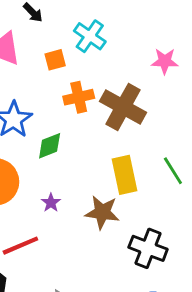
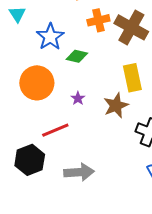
green diamond: (50, 146) -> (77, 56), turned 35
brown star: (102, 212) -> (116, 106), turned -30

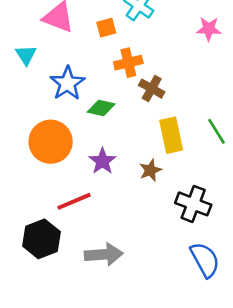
brown cross: (131, 27) -> (152, 89), moved, size x0.6
purple star: (78, 98) -> (102, 161), size x1.5
brown star: (116, 106) -> (150, 170), size x0.7

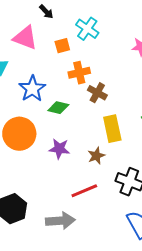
purple star: (102, 161) -> (59, 149), turned -30
red line: (74, 201) -> (84, 191), moved

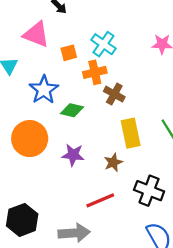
cyan cross: (87, 29) -> (103, 44), moved
orange square: (62, 46) -> (69, 53), moved

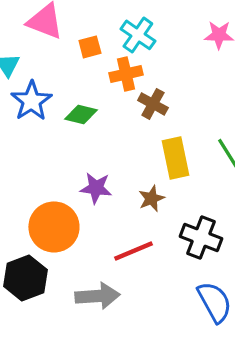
blue star: (44, 90) -> (31, 101), moved
green diamond: (72, 110) -> (81, 114), moved
orange circle: (30, 139) -> (54, 227), moved

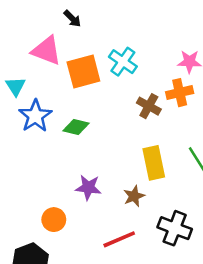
orange square: (90, 47) -> (83, 72), size x1.8
orange cross: (126, 74) -> (180, 93), moved
brown cross: (153, 104) -> (149, 106), moved
orange circle: (54, 227) -> (54, 220), size x0.6

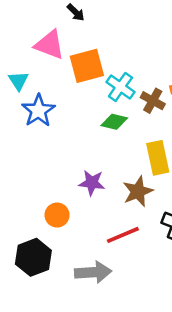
cyan cross: (123, 62) -> (120, 87), moved
green diamond: (76, 127) -> (114, 122), moved
brown star: (134, 196) -> (138, 191), size x1.4

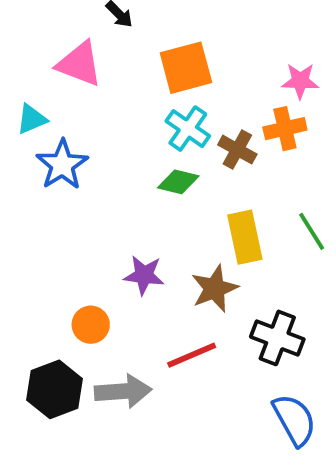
orange square: (87, 66) -> (186, 68), moved
cyan triangle: (18, 81) -> (32, 119), turned 40
gray arrow: (93, 272) -> (123, 391), moved

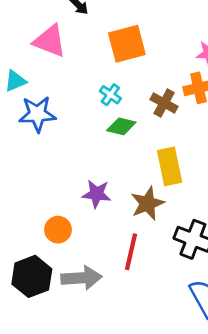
cyan cross: (188, 129) -> (110, 95), moved, size x0.7
blue star: (62, 165) -> (37, 114), turned 30
red line: (192, 355) -> (131, 252), turned -54

